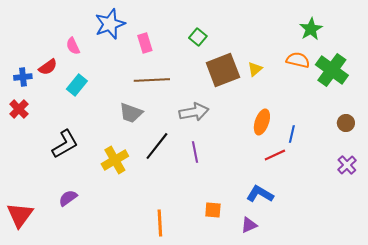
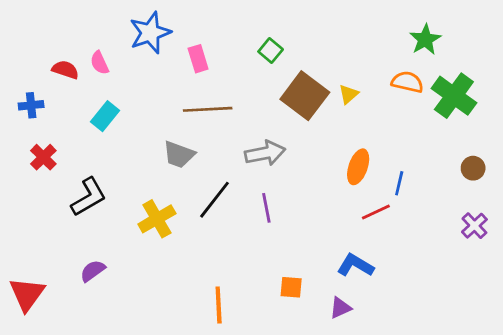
red semicircle: (48, 67) -> (65, 70), moved, turned -126
brown square: (223, 70) -> (305, 96), turned -32
red cross: (19, 109) -> (43, 157), moved

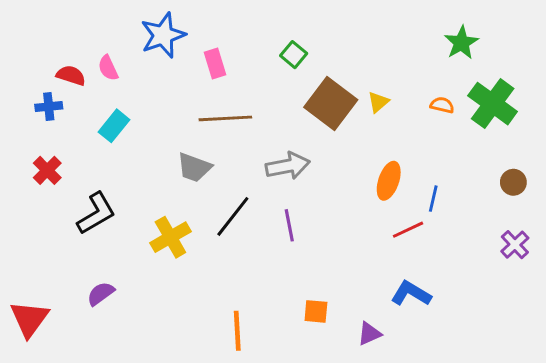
orange semicircle: (407, 82) -> (442, 105), moved, size x0.7
blue cross: (31, 105) -> (49, 107), moved
blue L-shape: (355, 265) -> (411, 294), moved

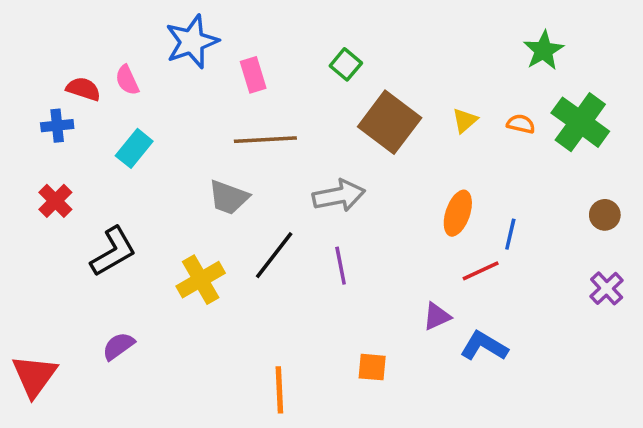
yellow triangle: (378, 102) -> (465, 120), moved
purple triangle: (369, 334) -> (437, 316), moved

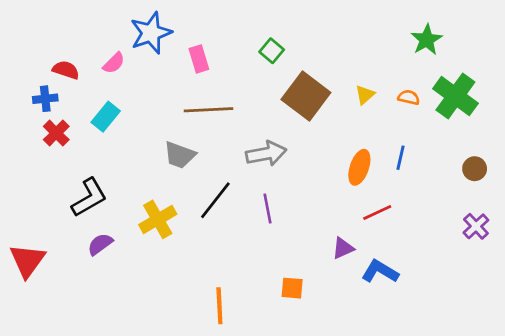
pink semicircle: (127, 80) -> (114, 63), moved, turned -110
red cross: (55, 201) -> (56, 133), moved
blue line: (510, 234) -> (401, 158), moved
purple semicircle: (118, 346) -> (100, 244), moved
red triangle: (34, 376) -> (27, 261), moved

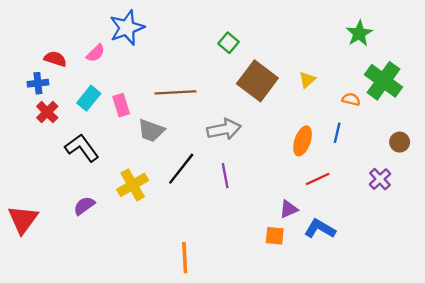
pink rectangle: (199, 59) -> (121, 105), moved
orange semicircle: (409, 97) -> (351, 99), moved
black L-shape: (89, 197) -> (82, 148), moved, turned -96
purple cross: (476, 226) -> (380, 179), moved
orange square: (292, 288) -> (275, 236), moved

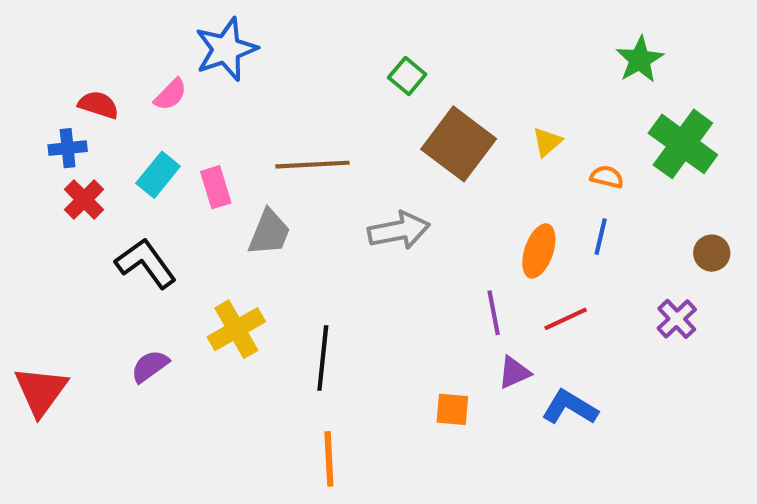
orange semicircle: (351, 99) -> (607, 177), moved
gray trapezoid: (151, 131) -> (269, 232), turned -88
black line: (181, 169) -> (323, 358), moved, turned -32
purple line: (225, 176) -> (494, 313), moved
orange square: (275, 236) -> (452, 409), moved

